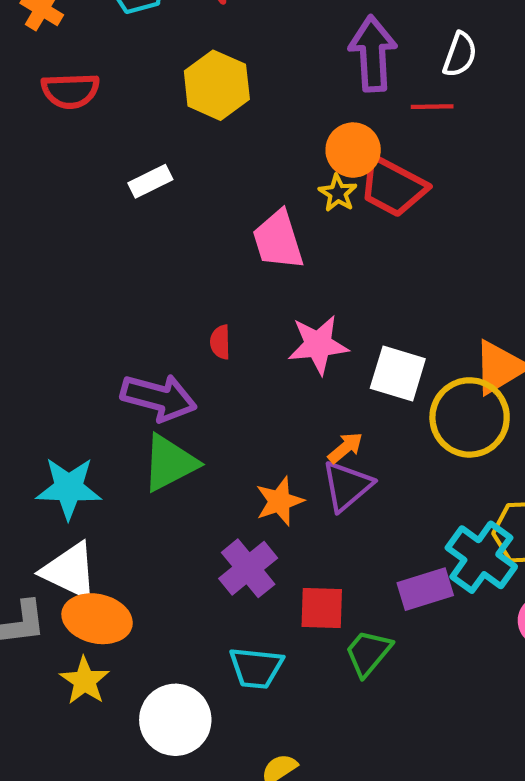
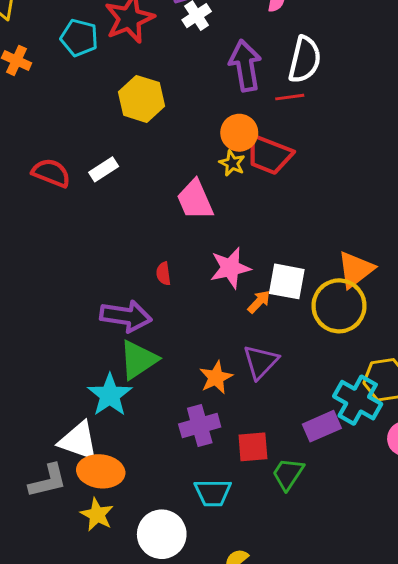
white semicircle: (460, 55) -> (305, 60), size x1.5
red semicircle: (70, 91) -> (51, 173), moved, turned -150
orange arrow: (345, 448) -> (259, 302), moved
cyan star: (69, 488) -> (110, 395), moved, turned -30
purple cross: (248, 568) -> (200, 426), turned 30

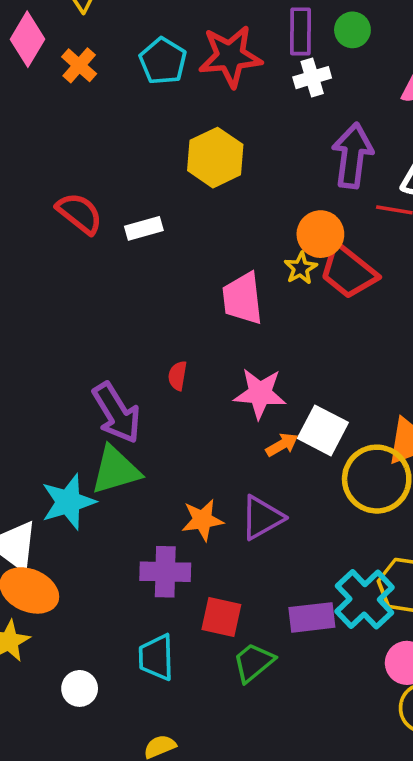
purple arrow: (126, 316) -> (117, 413), turned 33
cyan trapezoid: (213, 493) -> (156, 657), turned 72
white circle: (162, 534) -> (80, 688), size x0.6

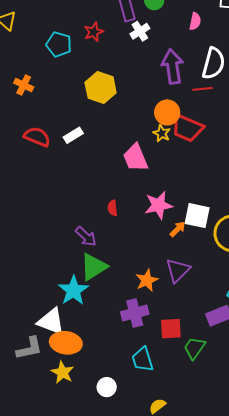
red star: (230, 56) -> (94, 32), size x0.6
orange cross: (79, 65) -> (24, 85), moved
purple arrow: (117, 413) -> (86, 236), size x0.7

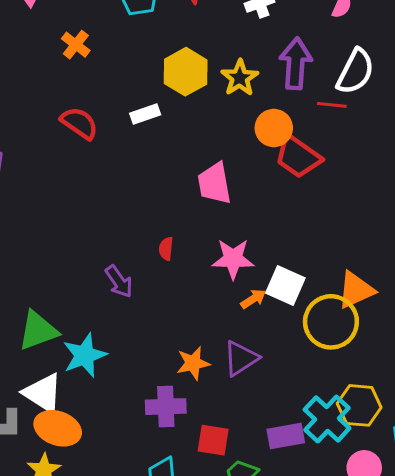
yellow star: (162, 133) -> (240, 78), moved, size x1.4
white rectangle: (73, 135) -> (145, 114), moved
green triangle: (94, 267) -> (38, 331), moved

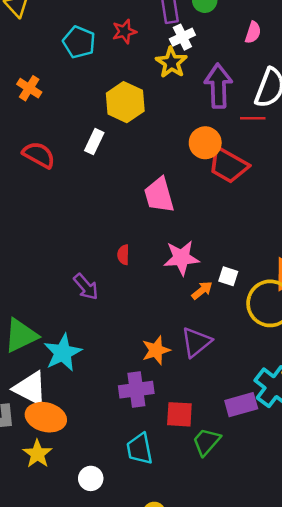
yellow star: (240, 78) -> (171, 62), moved
white rectangle: (145, 114) -> (94, 142), turned -40
white square: (285, 285) -> (228, 276), size x0.6

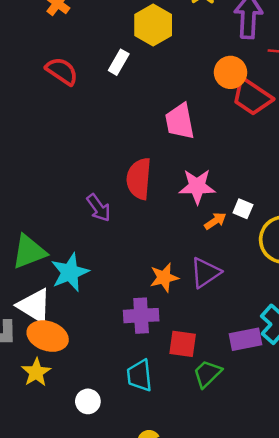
red semicircle: (123, 255) -> (139, 179), size x2.0

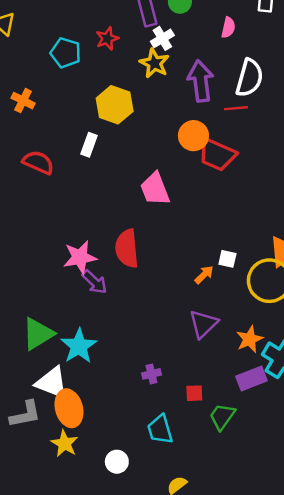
pink star: (197, 186) -> (80, 257), moved
orange star: (164, 278) -> (250, 339), moved
purple cross: (141, 316) -> (151, 374), size x0.6
orange ellipse: (48, 336) -> (69, 408), turned 66
red square: (183, 344) -> (194, 393), size x0.7

